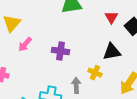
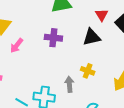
purple cross: (61, 51) -> (53, 38), moved
black triangle: (112, 52) -> (92, 37), moved

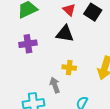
black triangle: (92, 37) -> (65, 34), turned 36

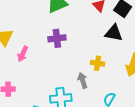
black triangle: (65, 34) -> (114, 33), moved

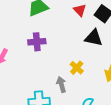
yellow cross: (98, 63) -> (77, 68), turned 32

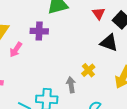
purple cross: (37, 42) -> (39, 31), moved

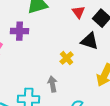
yellow cross: (88, 70) -> (67, 58), moved

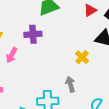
red triangle: (79, 12) -> (90, 10), turned 40

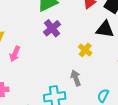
purple cross: (33, 34) -> (52, 28), moved, turned -30

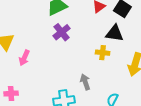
yellow cross: (85, 50) -> (103, 53), moved, turned -32

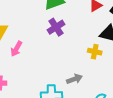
gray arrow: (85, 82) -> (74, 79), turned 84

